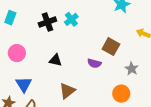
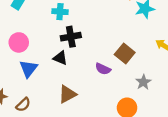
cyan cross: (71, 19) -> (60, 12), moved, turned 32
black cross: (47, 22) -> (71, 37), moved
blue triangle: (24, 84) -> (28, 69), moved

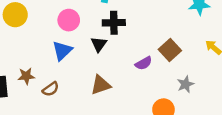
pink circle: (19, 42) -> (69, 20), moved
black triangle: (60, 58) -> (99, 44), turned 35
purple semicircle: (103, 69) -> (144, 63), turned -63

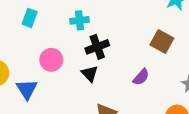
brown square: (170, 50) -> (162, 42), moved
blue triangle: (62, 51) -> (27, 89), moved

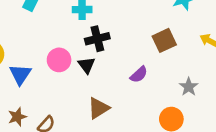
brown square: (162, 42) -> (164, 40), turned 30
pink circle: (51, 60) -> (59, 60), moved

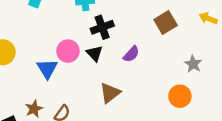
blue triangle: (20, 74) -> (47, 69), moved
purple semicircle: (139, 75) -> (131, 54), moved

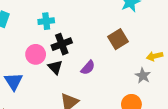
yellow arrow: (208, 18) -> (155, 56), moved, turned -35
pink circle: (68, 51) -> (36, 54), moved

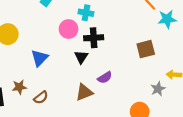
pink circle: (36, 54) -> (69, 29), moved
purple semicircle: (88, 68) -> (105, 78), moved

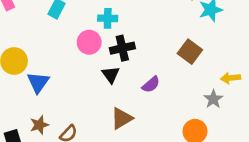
brown square: (146, 49) -> (190, 52), turned -30
blue triangle: (40, 58) -> (38, 82), moved
purple semicircle: (105, 78) -> (151, 84), moved

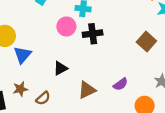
black triangle: (111, 75) -> (60, 68), moved, turned 32
purple semicircle: (151, 84) -> (120, 84), moved

